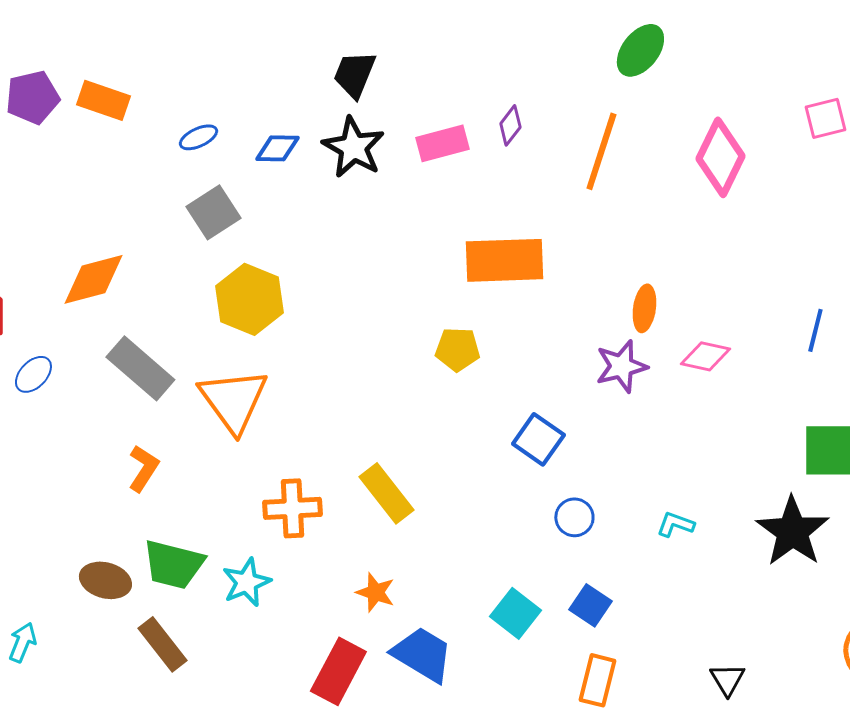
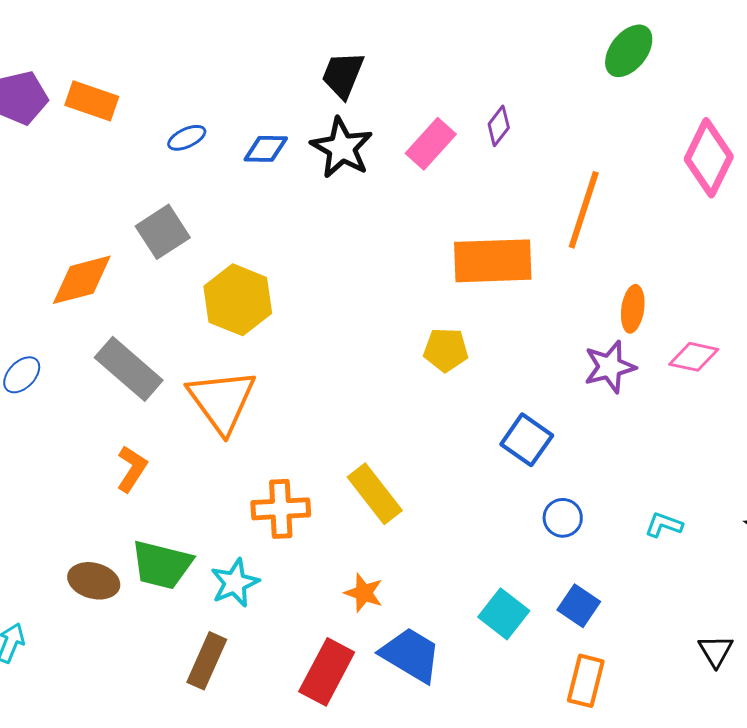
pink rectangle: (442, 143) -> (431, 144), turned -33
orange line: (601, 151) -> (584, 210), moved
gray square: (213, 212) -> (163, 232), moved
brown rectangle: (162, 644) -> (207, 661), moved, turned 62
black triangle: (727, 679) -> (716, 651), moved

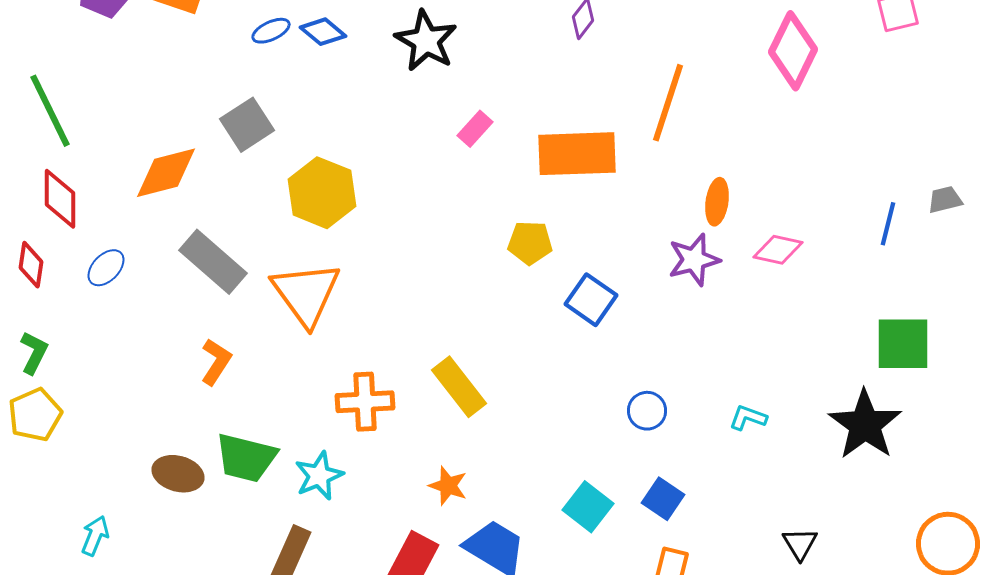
pink rectangle: (431, 144) -> (475, 129), moved, size x0.7
blue diamond: (266, 149) -> (323, 32), moved, turned 39
blue square: (527, 440) -> (591, 300), moved

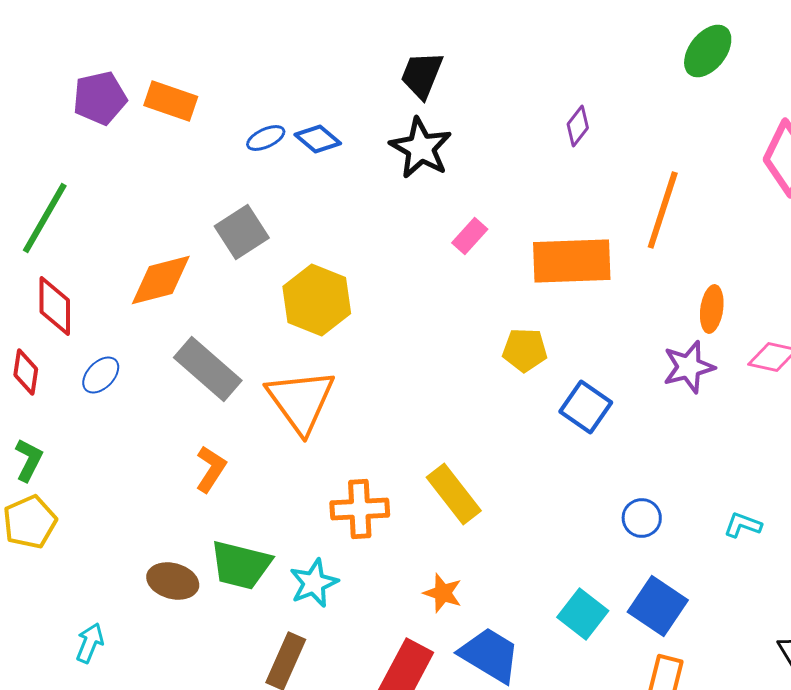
green line: (50, 111) -> (45, 218), turned 56
blue square: (663, 499) -> (658, 606), size x1.4

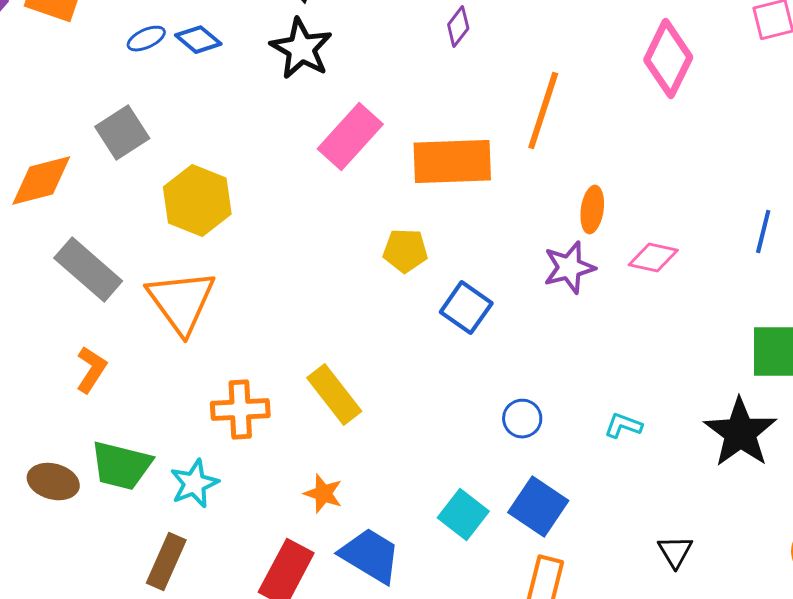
pink rectangle: (470, 236) -> (350, 137), size x1.8

